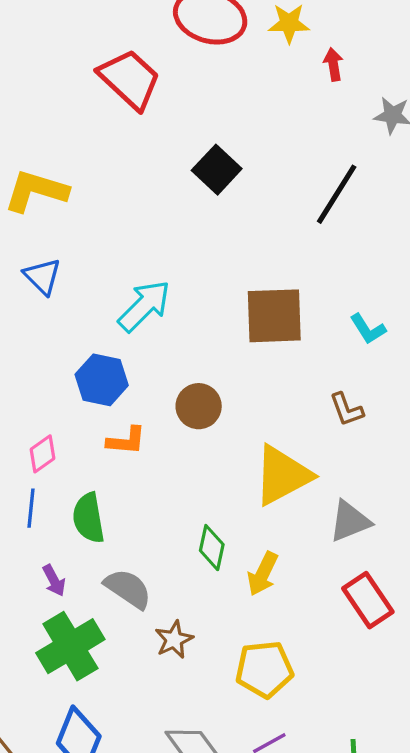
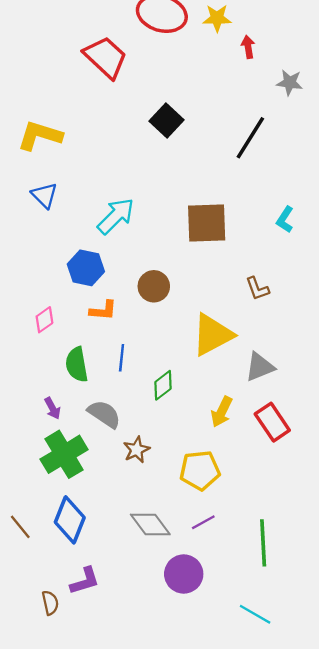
cyan L-shape: (368, 329) -> (285, 220), moved, turned 65
blue line: (31, 508) -> (122, 358), moved
green diamond: (212, 548) -> (163, 385), turned 40
yellow arrow: (263, 574) -> (222, 412), moved

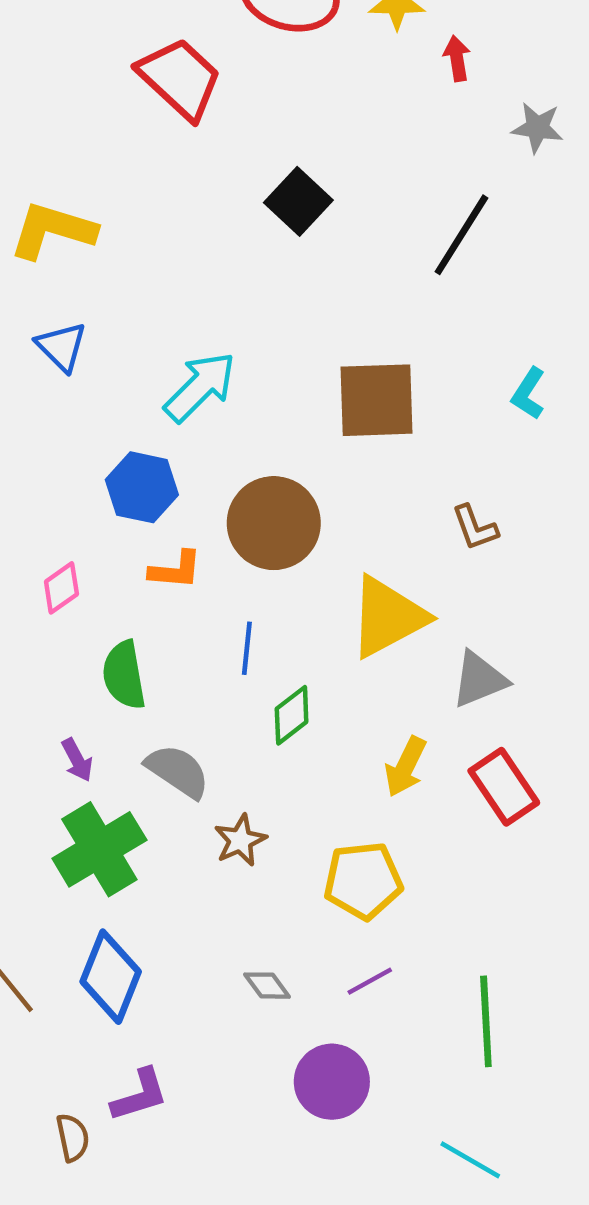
brown circle: (154, 286) -> (274, 523), size x1.5
blue line: (122, 358) -> (247, 648), moved
gray diamond: (150, 525) -> (267, 986), size x0.6

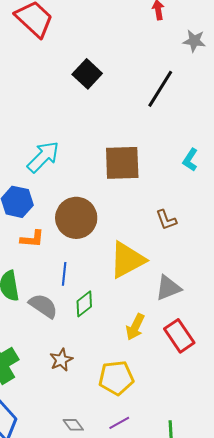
gray semicircle: (178, 771) -> (43, 306), moved

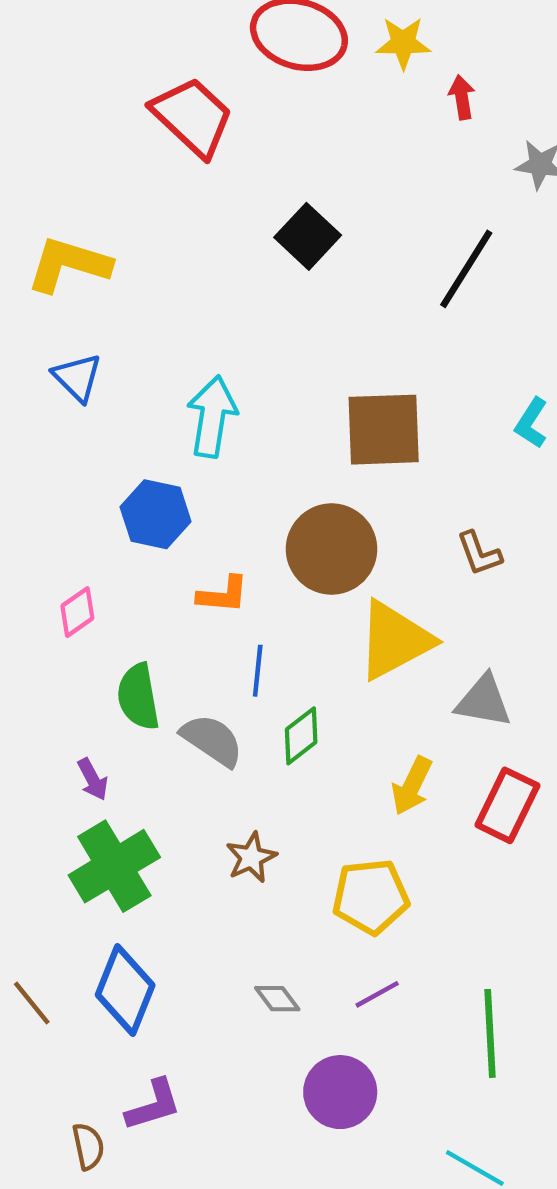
cyan arrow: (43, 157) -> (212, 417), turned -36
brown circle: (76, 218) -> (332, 549), moved
orange L-shape: (32, 239) -> (223, 595), moved
gray triangle: (168, 288) -> (484, 701), turned 32
red rectangle: (179, 336) -> (507, 805), turned 60

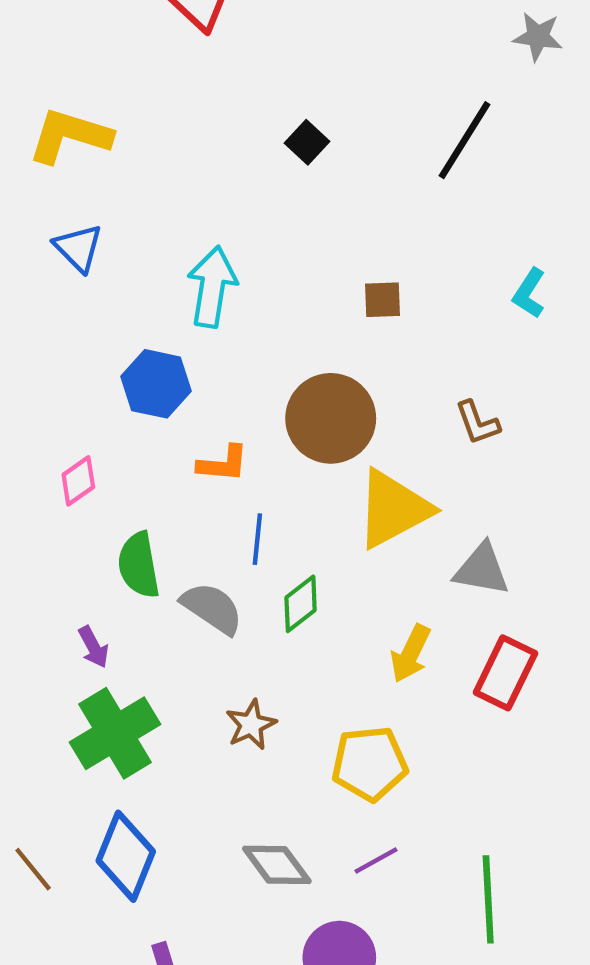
black square: (308, 236) -> (307, 142), moved, size x0.7
brown square: (384, 430) -> (382, 300), size x0.5
gray diamond: (277, 999) -> (277, 865), size x1.5

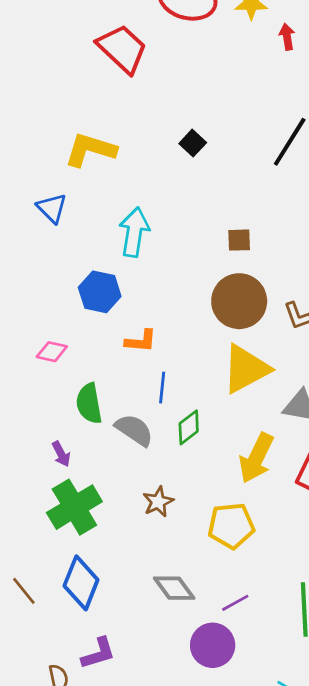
yellow L-shape: (70, 136) -> (90, 150), moved
brown circle: (331, 418) -> (239, 301), moved
pink diamond: (78, 481) -> (52, 352), turned 48
yellow arrow: (411, 653) -> (256, 458), size x1.4
purple line: (376, 861) -> (235, 603), moved

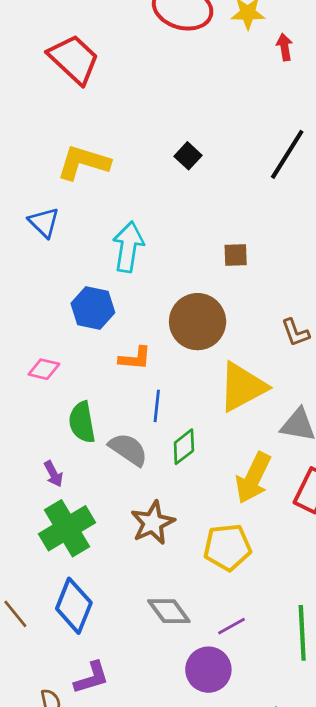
red trapezoid: (122, 49) -> (74, 59), moved
brown circle: (239, 301) -> (198, 322), moved
brown star: (158, 502) -> (153, 523), size x1.4

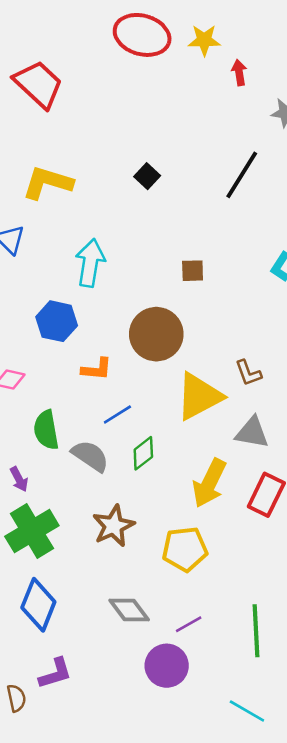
brown L-shape: (295, 332) -> (248, 373), moved
blue line: (157, 406) -> (117, 414), turned 52

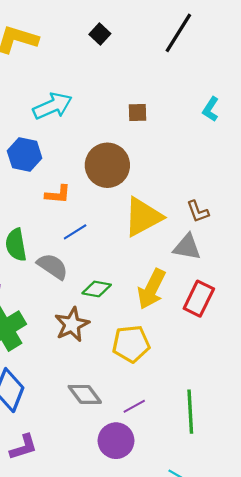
cyan arrow: (90, 263) -> (53, 106), turned 57
brown L-shape: (248, 373) -> (198, 211), moved
green diamond: (143, 453) -> (97, 289), moved, turned 48

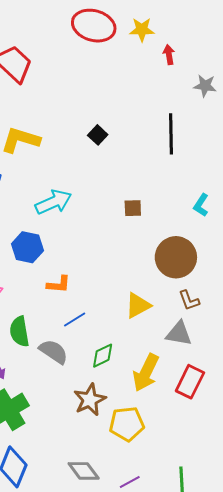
black line: (178, 33) -> (171, 134), turned -33
brown circle: (107, 165) -> (176, 257), moved
yellow triangle: (143, 217) -> (138, 305), size x0.7
green diamond: (97, 289) -> (103, 356), moved, turned -36
brown star: (72, 324) -> (90, 400), moved

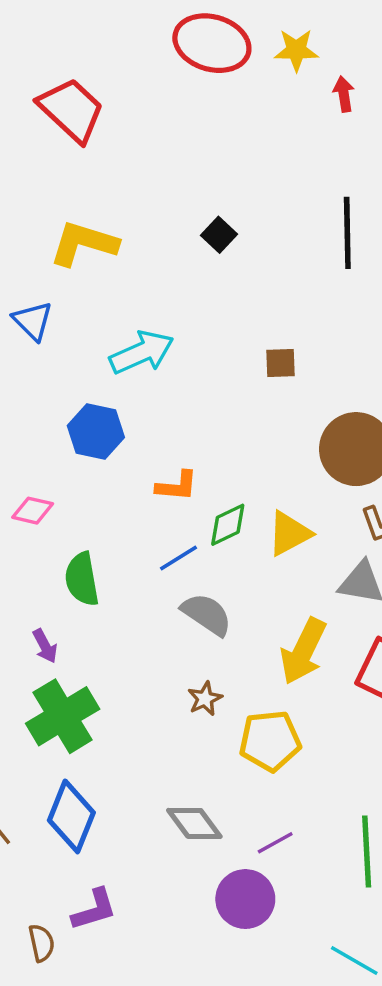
orange L-shape: (59, 284) -> (177, 486), moved
gray semicircle: (54, 352) -> (207, 614), moved
green diamond: (103, 356) -> (228, 525), moved
brown star: (90, 400) -> (205, 699), size x0.6

